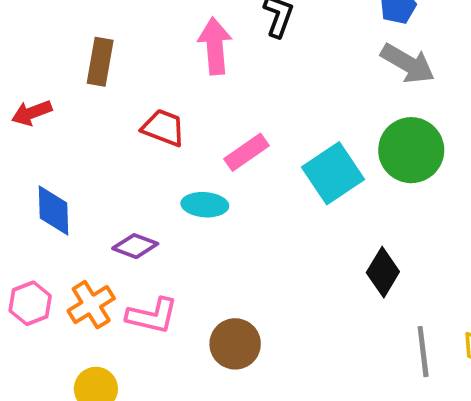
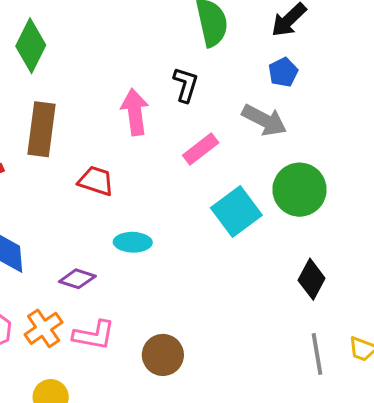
brown rectangle: (100, 62) -> (42, 129), size x1.4
gray arrow: (408, 63) -> (264, 120), moved
pink rectangle: (246, 152) -> (201, 149), moved
black diamond: (383, 272) -> (312, 279), moved

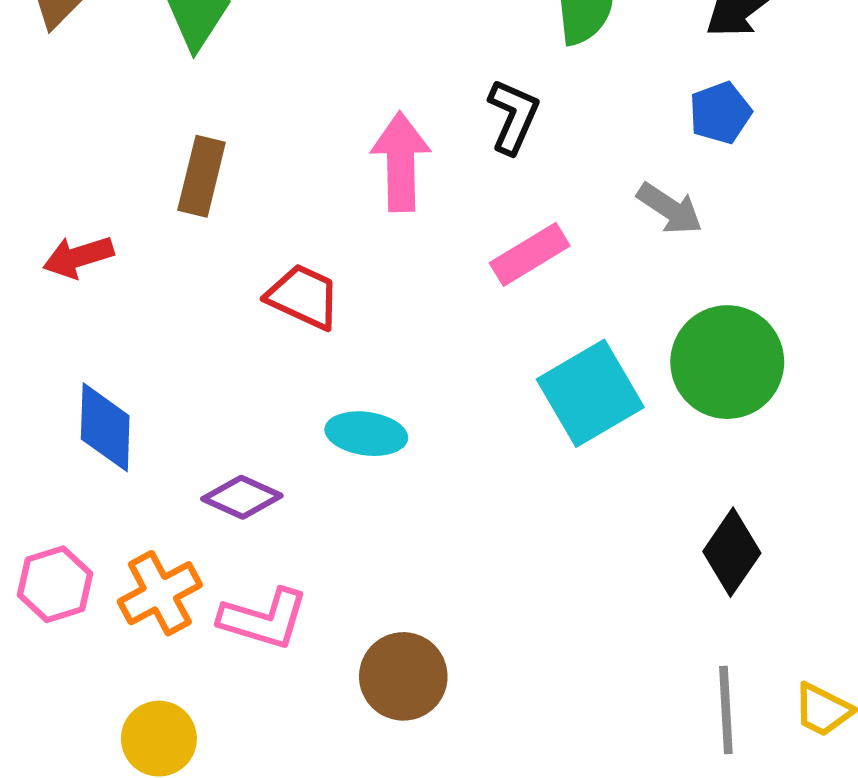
gray arrow: (264, 120) -> (670, 209), size x0.7
brown rectangle: (42, 129) -> (202, 176), size x0.7

